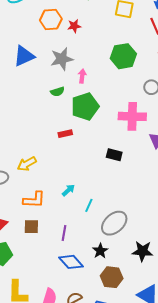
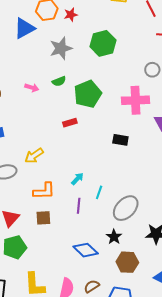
blue triangle: (24, 56) -> (24, 28), moved
green hexagon: (123, 56) -> (103, 43), moved
pink arrow: (82, 76) -> (32, 88), moved, turned 104
purple line: (64, 233) -> (79, 206), moved

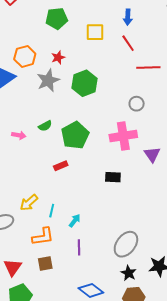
red star: (71, 15) -> (58, 57), moved
gray star: (61, 48) -> (48, 80), moved
cyan line: (99, 192) -> (52, 211), moved
black star: (114, 237) -> (129, 273), moved

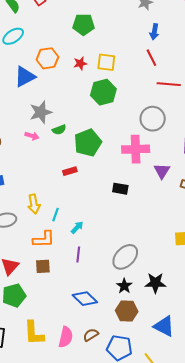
yellow square: (95, 32) -> (106, 62), moved
gray star: (48, 80) -> (41, 112), moved
gray circle: (137, 104) -> (153, 119), size x1.6
yellow arrow: (29, 203) -> (34, 204), turned -66

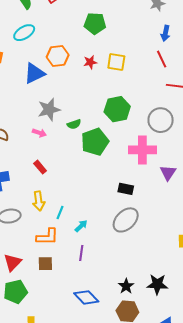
green hexagon: (103, 92) -> (117, 109), moved
green semicircle: (59, 130) -> (74, 124), moved
red rectangle: (70, 171) -> (40, 167), moved, turned 64
gray ellipse: (125, 257) -> (126, 220), moved

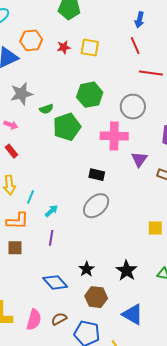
pink arrow: (39, 133) -> (11, 125), moved
black star: (157, 284) -> (127, 271), turned 30
black star: (126, 286) -> (86, 269), moved

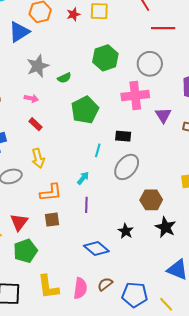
green pentagon: (67, 127) -> (85, 110), moved
cyan line: (31, 197) -> (98, 150), moved
brown hexagon: (96, 297) -> (151, 200), moved

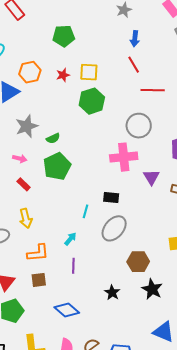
green hexagon: (105, 58) -> (92, 101), moved
green pentagon: (85, 110) -> (57, 166), moved
blue diamond: (96, 248) -> (67, 310), moved

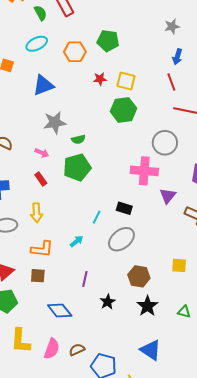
orange hexagon: (30, 72) -> (75, 52), moved
purple line: (73, 266) -> (85, 279), moved

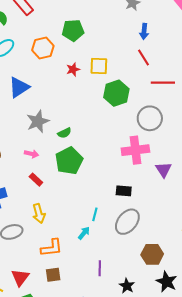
green hexagon: (123, 110) -> (116, 93), moved
cyan line: (97, 217) -> (95, 214), moved

